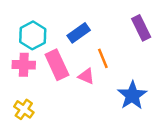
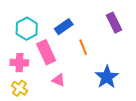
pink cross: (24, 65) -> (19, 63), moved
pink triangle: (86, 76) -> (59, 80), moved

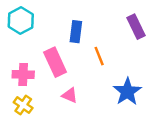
blue rectangle: (64, 27) -> (76, 32), turned -48
cyan hexagon: (27, 29) -> (21, 21), moved

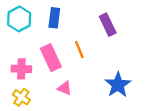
purple rectangle: (136, 27) -> (108, 25), moved
blue rectangle: (76, 32) -> (54, 18), moved
orange line: (99, 56) -> (79, 50), moved

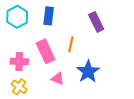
orange line: (79, 50) -> (71, 44), turned 35
blue star: (118, 85) -> (88, 72), moved

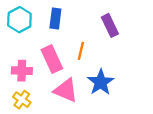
pink triangle: (58, 79) -> (66, 90), size x1.6

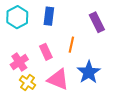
pink rectangle: (52, 59) -> (46, 52), size x0.7
pink cross: (22, 71) -> (19, 62), turned -36
yellow cross: (22, 100) -> (27, 82), moved

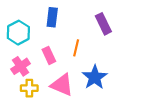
cyan hexagon: (17, 17) -> (18, 33), moved
yellow cross: (27, 82) -> (29, 88), turned -35

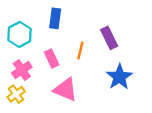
purple rectangle: (103, 24) -> (109, 38), moved
blue star: (95, 77) -> (119, 77), moved
yellow cross: (29, 88) -> (16, 94), moved, turned -35

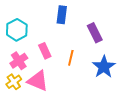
blue rectangle: (55, 18) -> (62, 15), moved
orange line: (80, 51) -> (71, 58), moved
pink triangle: (65, 90) -> (38, 81), moved

